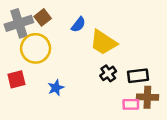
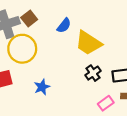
pink rectangle: (131, 104) -> (106, 103), moved, turned -35

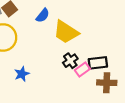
pink rectangle: (106, 103) -> (82, 69), moved

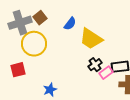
blue star: (22, 74) -> (50, 90), moved

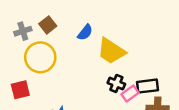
gray cross: (20, 23) -> (23, 31), size x0.6
black cross: (95, 65) -> (116, 84), turned -32

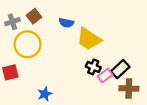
blue semicircle: (85, 32) -> (66, 23), turned 64
black rectangle: (147, 86) -> (120, 69), turned -36

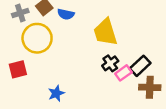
blue semicircle: (66, 23) -> (66, 14), moved
yellow trapezoid: (89, 39) -> (105, 32), turned 40
black cross: (93, 67) -> (110, 63), turned 32

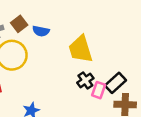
pink rectangle: (123, 73) -> (99, 90), turned -35

